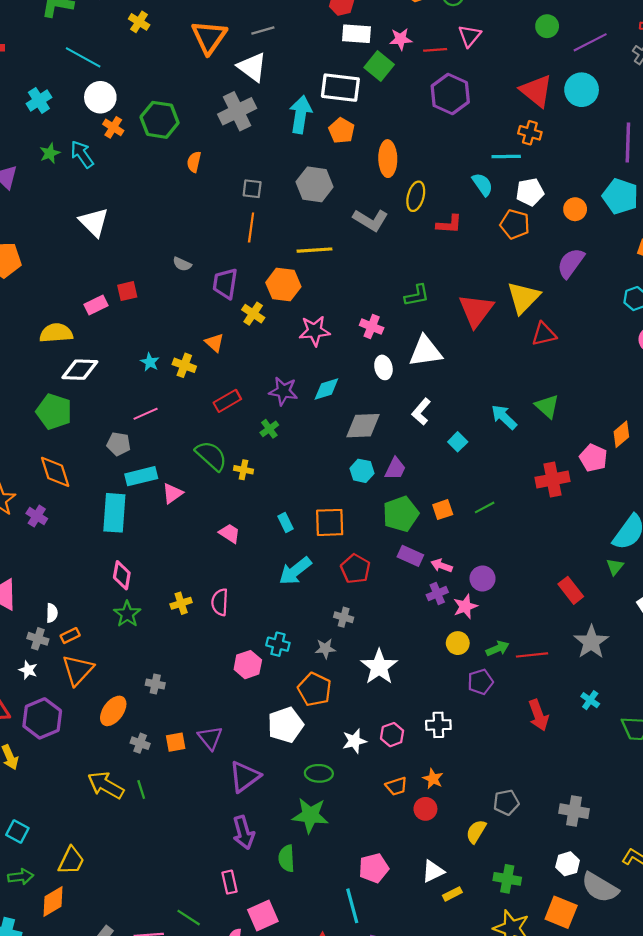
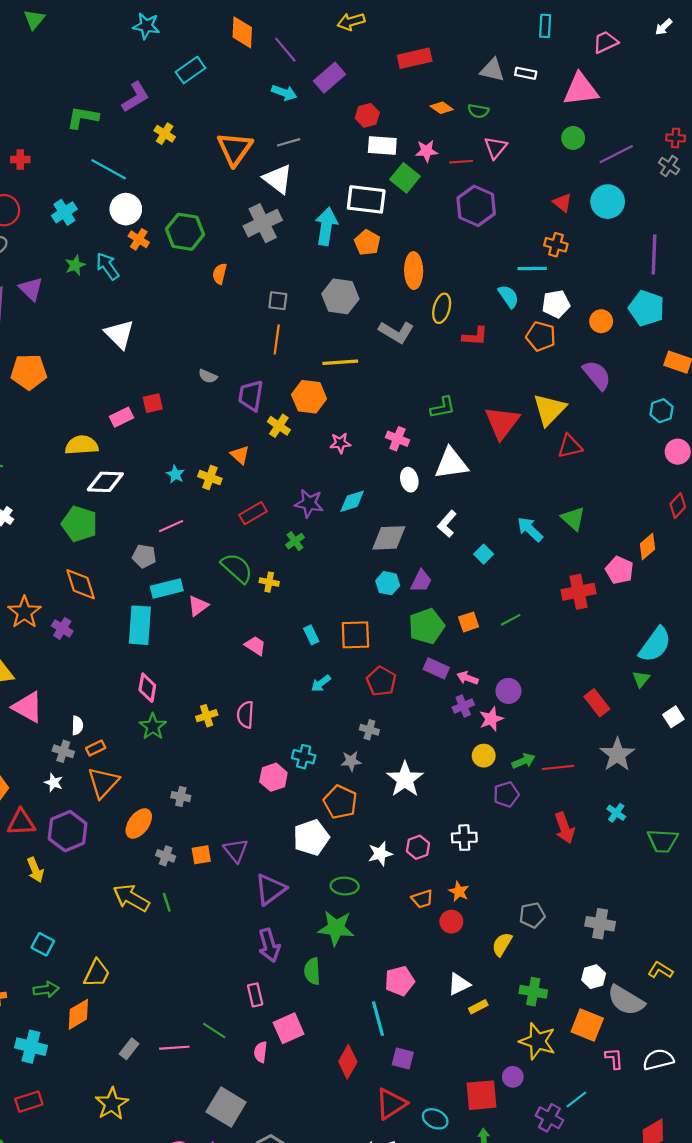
red triangle: (536, 91) -> (562, 203), size x0.6
purple semicircle: (571, 263) -> (597, 375), turned 104
pink star: (315, 331) -> (340, 443), size x0.7
cyan arrow: (295, 571) -> (321, 683), size x0.6

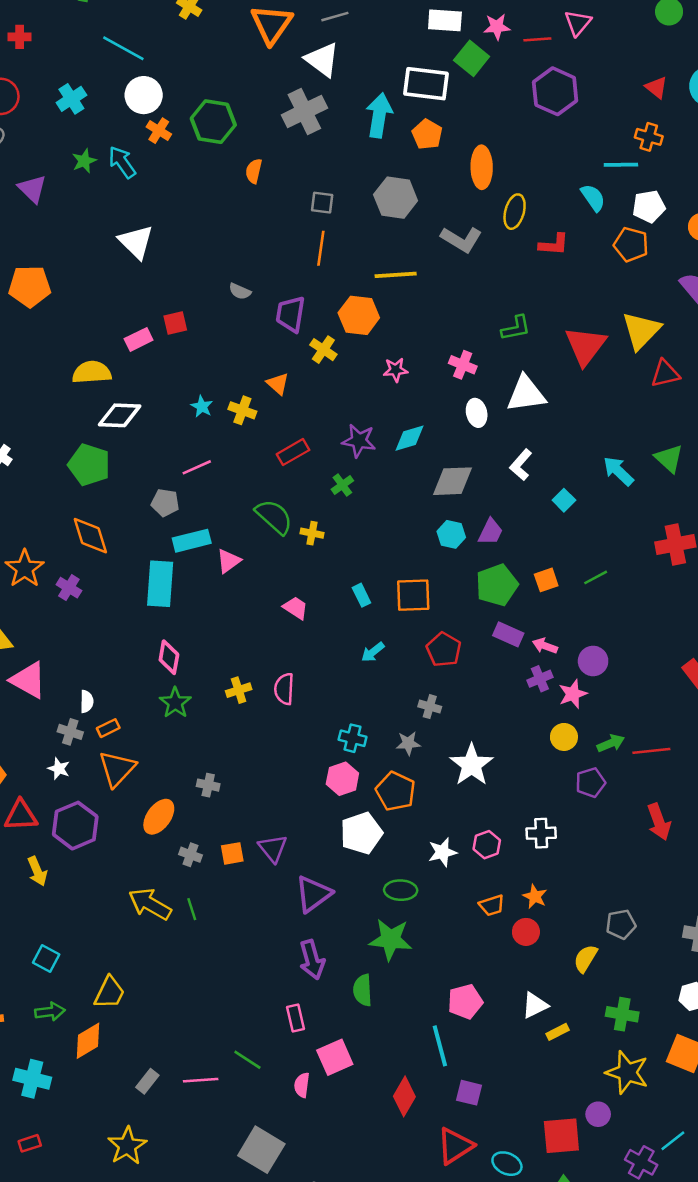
pink hexagon: (273, 777) -> (342, 779), moved
red rectangle: (29, 1102) -> (30, 1143), size x0.7

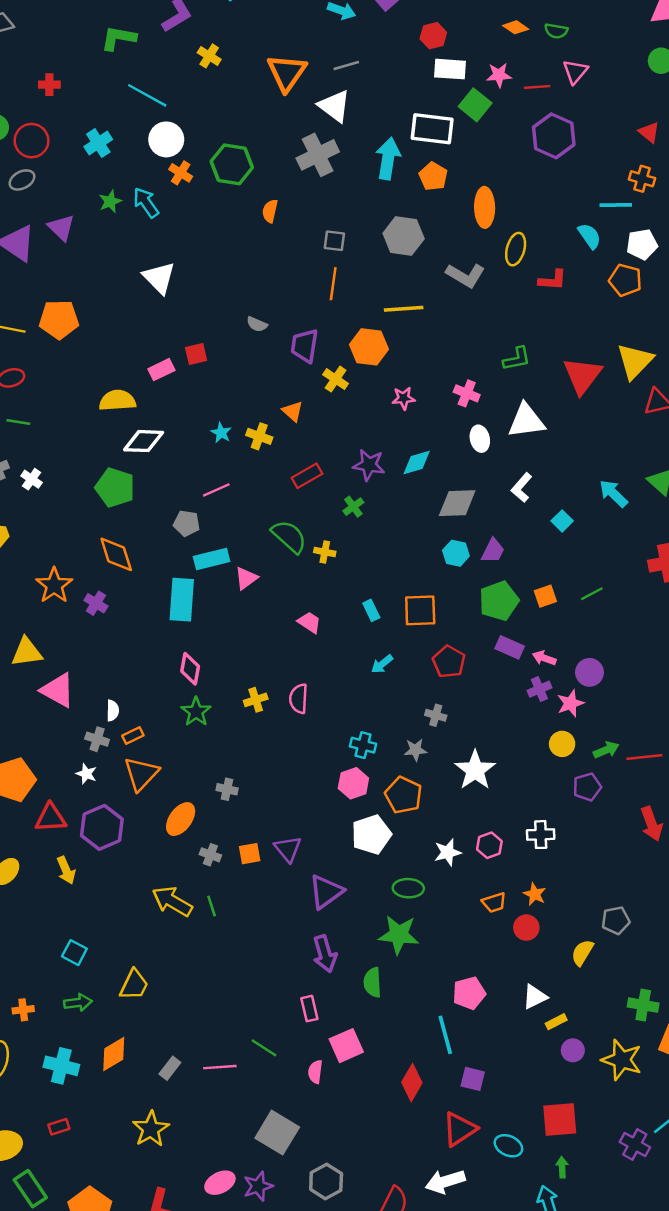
green cross: (622, 1014) -> (643, 1005), moved
orange diamond: (88, 1041) -> (114, 1054), moved
purple circle: (598, 1114) -> (573, 1050), moved

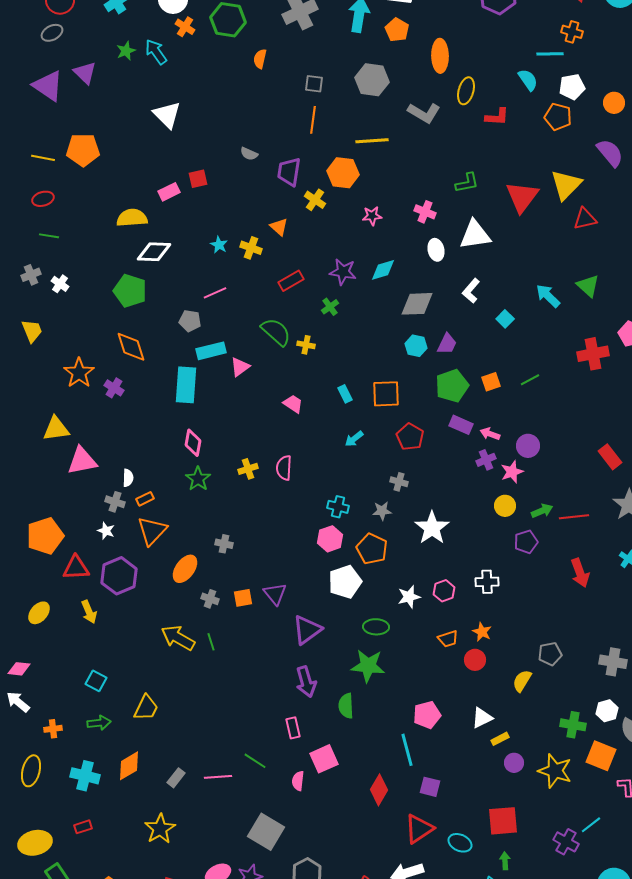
pink triangle: (58, 690) -> (82, 461), turned -40

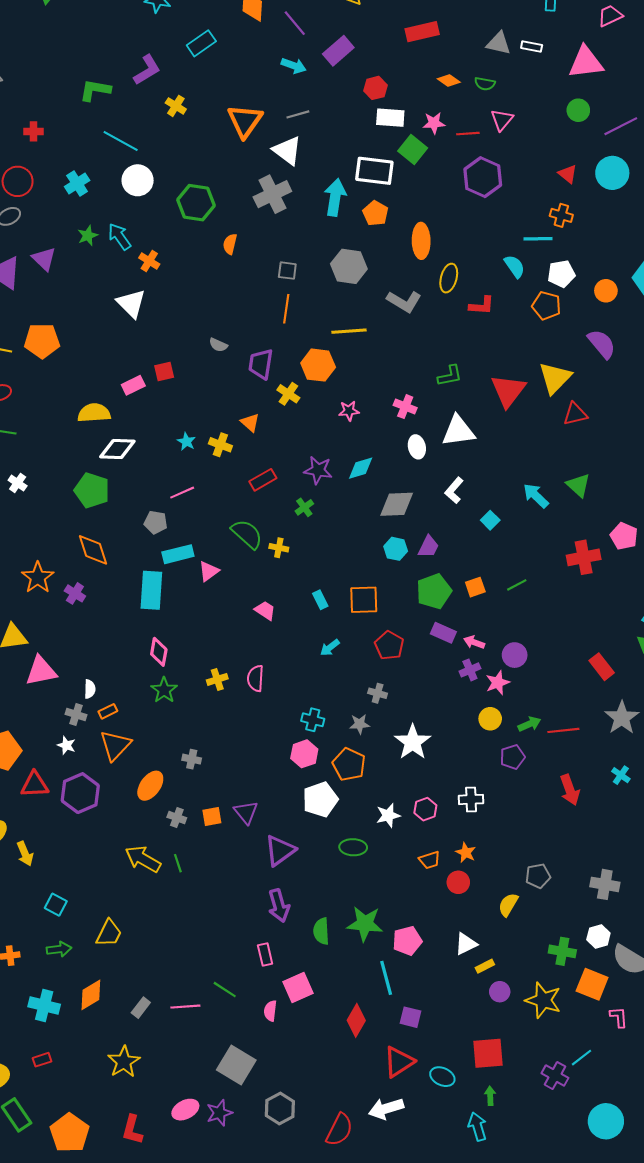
orange cross: (185, 27) -> (149, 261), moved
yellow arrow: (89, 612) -> (25, 854), moved
green star: (368, 666) -> (365, 924), moved

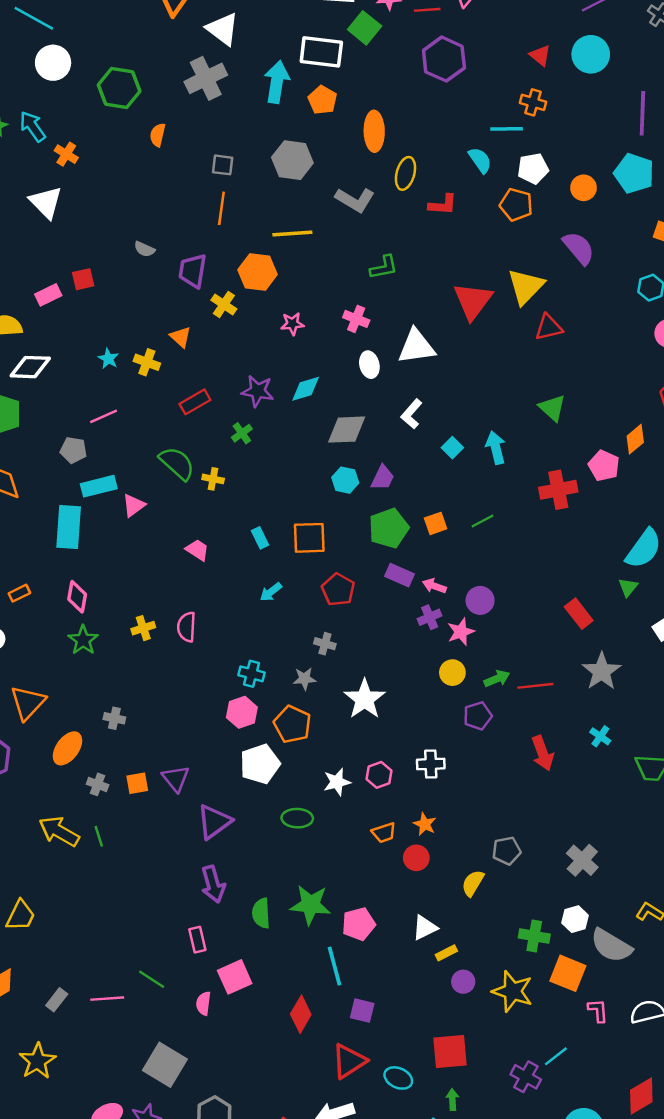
green L-shape: (450, 376) -> (384, 267), moved
cyan arrow: (536, 496) -> (496, 448), moved, turned 32
orange rectangle: (108, 711) -> (19, 593), moved
gray cross: (605, 884) -> (582, 860), turned 32

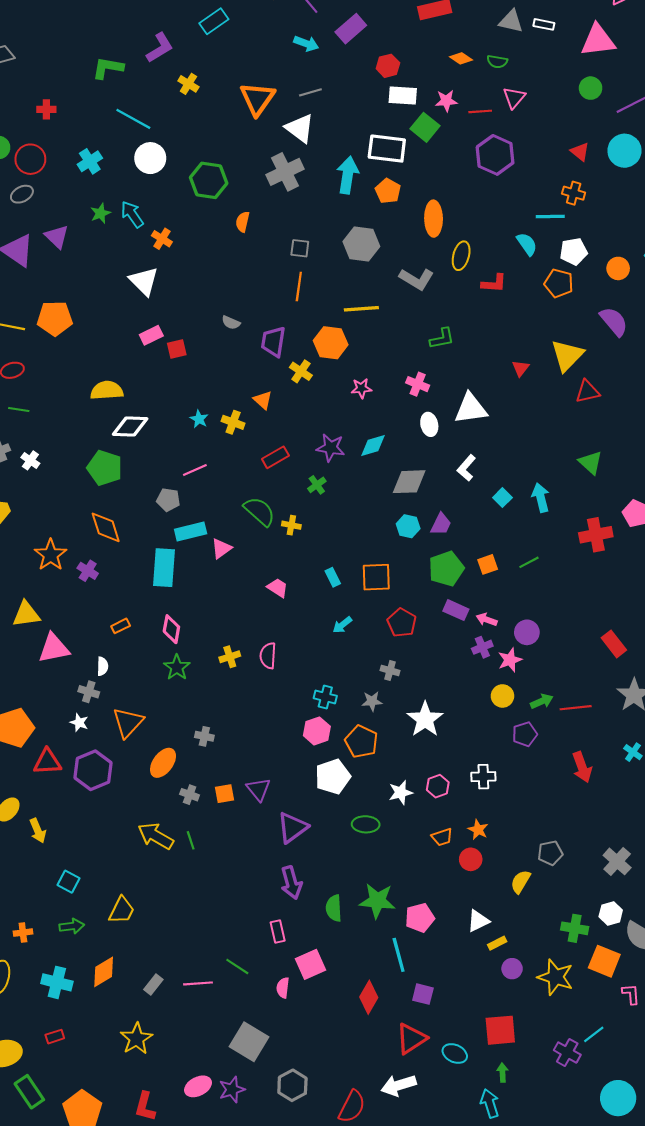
pink rectangle: (48, 295) -> (151, 335), moved
red triangle: (473, 301) -> (521, 368), size x0.5

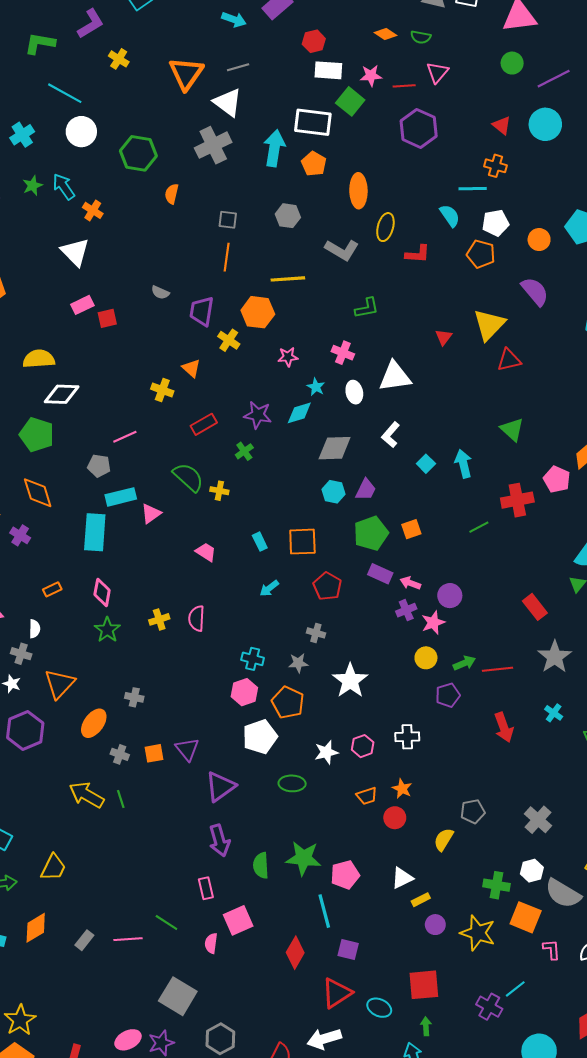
gray hexagon: (361, 244) -> (288, 216), size x0.7
cyan star: (199, 419) -> (316, 387), moved
green line: (529, 562) -> (479, 527), moved
yellow star: (136, 1039) -> (20, 1020), moved

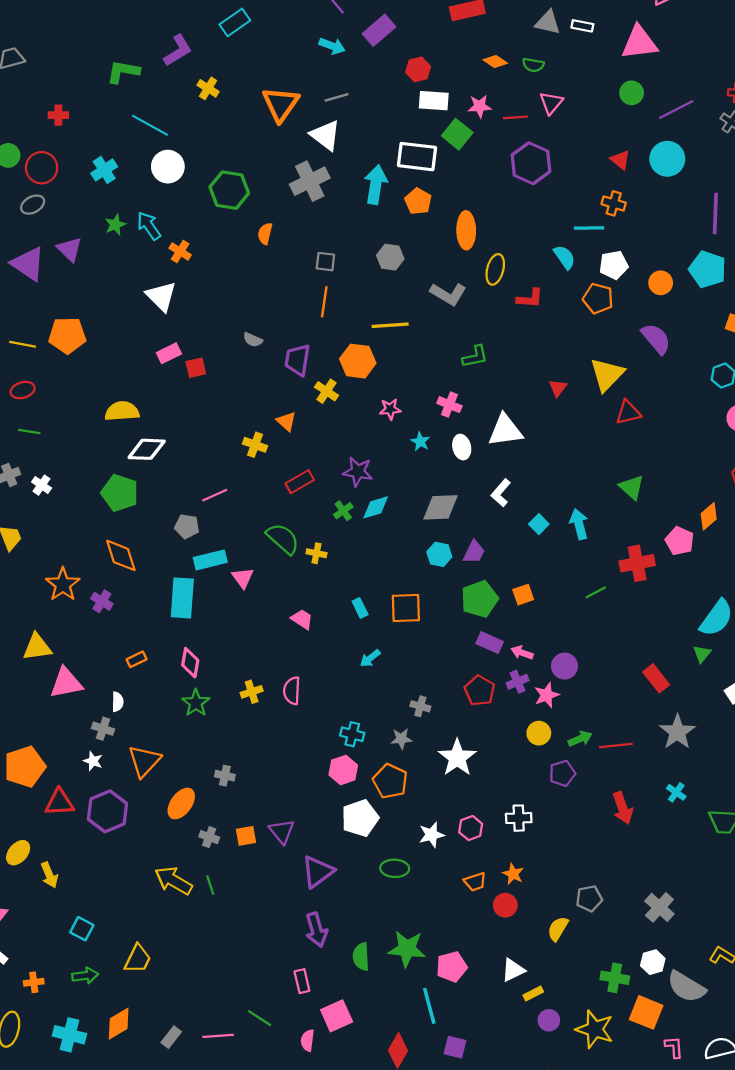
cyan diamond: (299, 413) -> (376, 507), moved
pink triangle: (151, 514) -> (243, 578), turned -30
red pentagon: (327, 586) -> (480, 691), moved

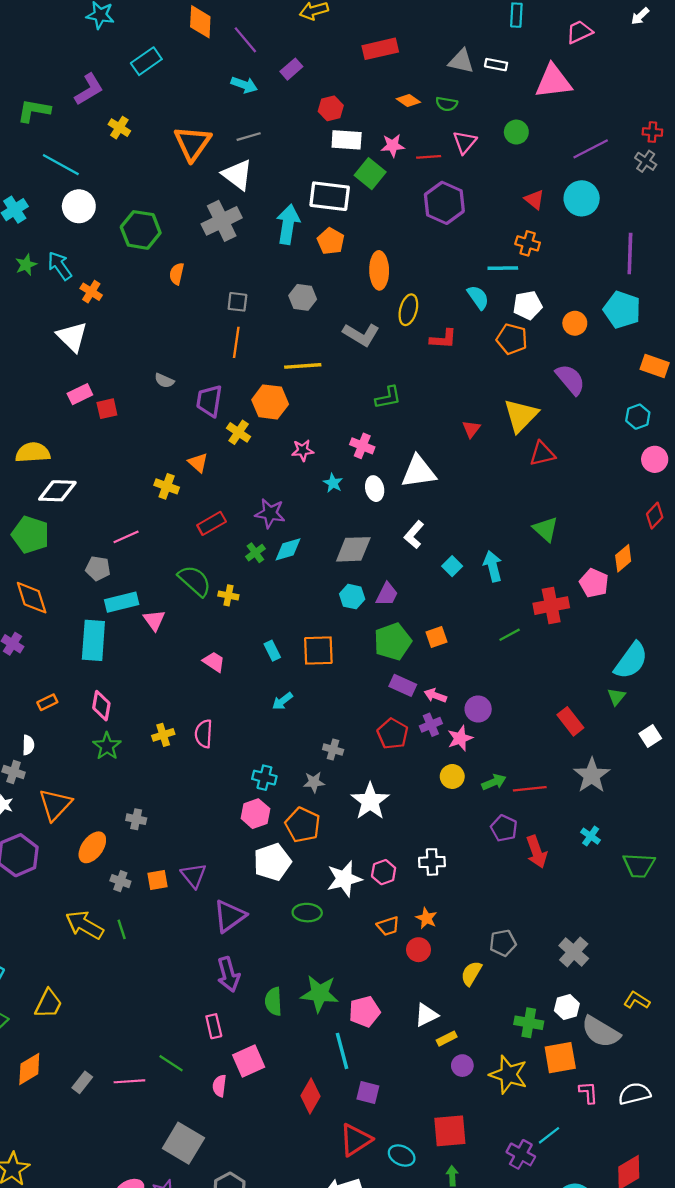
purple rectangle: (379, 30) -> (291, 69), size x0.7
green circle: (632, 93) -> (516, 132), moved
purple pentagon: (562, 773) -> (504, 828), moved, turned -30
white star: (432, 835) -> (344, 879), size x1.4
orange square: (646, 1012) -> (560, 1058), turned -32

